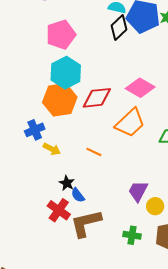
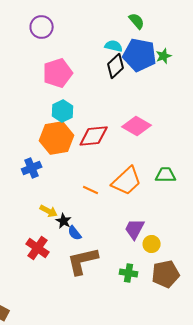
cyan hexagon: (66, 73) -> (63, 111), size x0.7
orange trapezoid: (130, 123) -> (127, 181), moved
yellow arrow: (52, 149) -> (49, 211), moved
red cross: (59, 210) -> (38, 248), moved

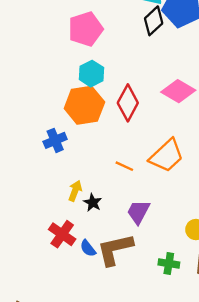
red diamond: (94, 136) -> (128, 103), turned -56
yellow arrow: (49, 211) -> (75, 191), turned -96
purple trapezoid: (135, 229) -> (138, 212), moved
blue semicircle: (75, 233) -> (88, 248), moved

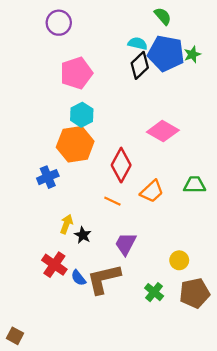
red diamond: (128, 103) -> (121, 165), moved
orange trapezoid: (167, 156) -> (152, 191), size x0.7
green cross: (169, 264) -> (154, 292), turned 30

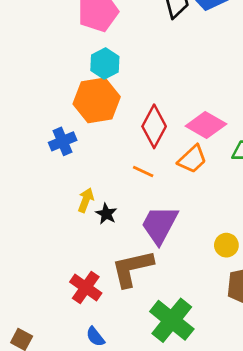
pink diamond: (163, 131) -> (206, 125), moved
purple trapezoid: (126, 244) -> (160, 225), size x1.4
red cross: (54, 265) -> (86, 287), moved
blue semicircle: (78, 278) -> (95, 337), moved
green cross: (154, 292) -> (172, 320), moved, size x1.8

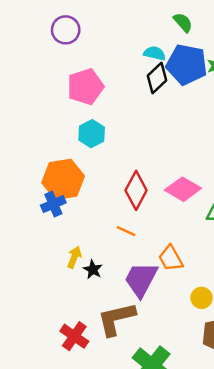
orange hexagon: (97, 100) -> (63, 179), moved
orange trapezoid: (192, 159) -> (171, 258), moved, turned 104

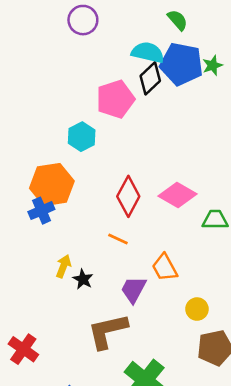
purple circle: (66, 30) -> (83, 20), moved
cyan semicircle: (155, 53) -> (148, 52), size x1.4
pink pentagon: (85, 87) -> (115, 99), moved
purple trapezoid: (141, 279) -> (133, 290), size x0.7
red cross: (74, 336) -> (23, 349), moved

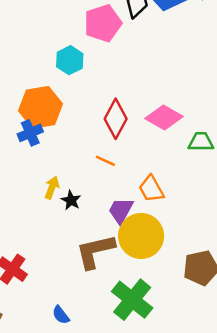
yellow circle: (197, 309) -> (141, 236), moved, size x2.0

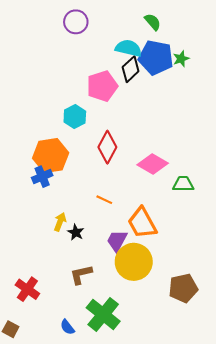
red diamond: (116, 119) -> (107, 147), moved
orange trapezoid: (151, 189) -> (142, 223), size x1.4
brown L-shape: (95, 251) -> (81, 274), moved, size x0.7
green cross: (132, 300) -> (103, 314), moved

